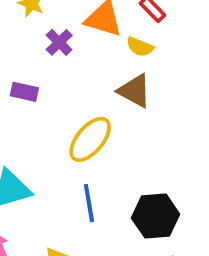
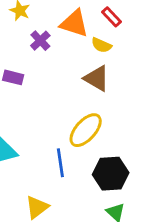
yellow ellipse: (90, 139) -> (86, 130), moved

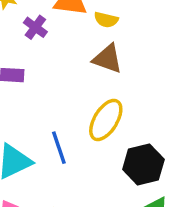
blue line: (60, 163) -> (59, 148), moved

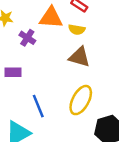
blue line: (59, 148) -> (38, 106), moved

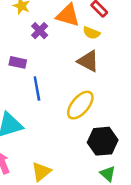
blue line: (38, 106) -> (37, 89), moved

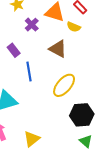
brown triangle: (88, 61) -> (58, 49), moved
purple rectangle: (18, 62) -> (14, 50), turned 40

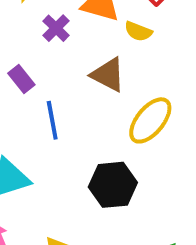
yellow ellipse: (64, 85) -> (150, 120), moved
black hexagon: (82, 115) -> (113, 185), moved

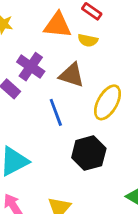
purple cross: (56, 28) -> (31, 67), moved, size x1.4
blue line: (52, 120) -> (56, 112), moved

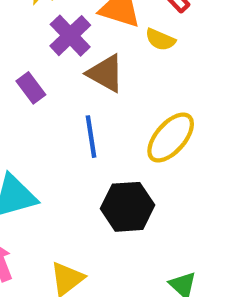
purple cross: (31, 67) -> (70, 36), moved
brown triangle: (72, 75) -> (105, 73), moved

